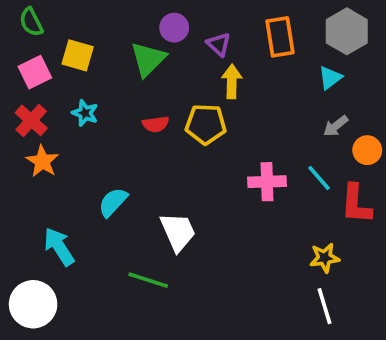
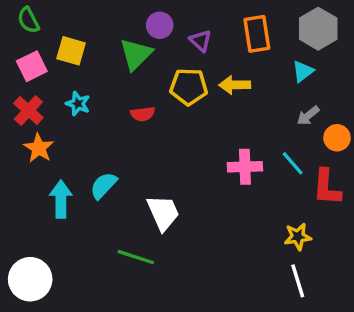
yellow arrow: (232, 81) -> (235, 85), moved, turned -92
yellow pentagon: (206, 124) -> (189, 87), moved
cyan arrow: (59, 247) -> (61, 199), moved, turned 33

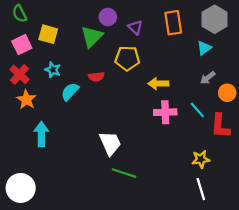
yellow arrow: (235, 85) -> (158, 84), moved
cyan semicircle: (103, 185) -> (70, 92), moved
green line: (136, 257) -> (124, 173), moved

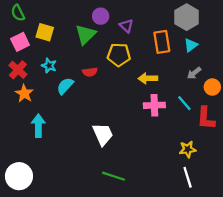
gray hexagon: (215, 19) -> (187, 17), moved
orange rectangle: (173, 23) -> (162, 42), moved
green line: (124, 173) -> (113, 176), moved

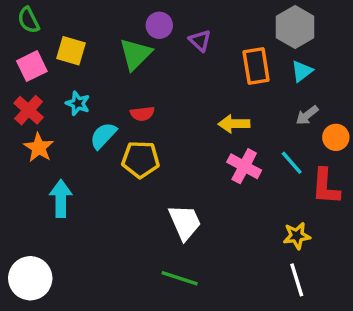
yellow pentagon: (119, 55) -> (141, 159), moved
pink cross: (154, 105) -> (244, 166), turned 30
white trapezoid: (103, 134) -> (185, 222), moved

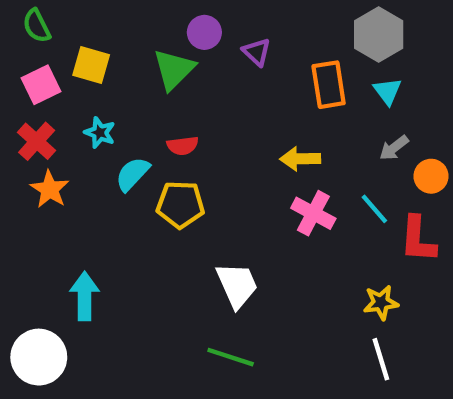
cyan triangle: (302, 71) -> (387, 91), turned -30
cyan arrow: (61, 198) -> (85, 296), moved

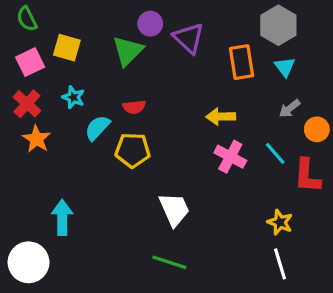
purple triangle: (257, 52) -> (189, 38), size x1.5
yellow star: (381, 303) -> (280, 222), turned 30

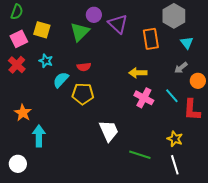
green semicircle: (27, 19) -> (17, 12), turned -133
cyan triangle: (285, 67) -> (187, 43), moved
orange star: (37, 139) -> (23, 113), moved
white circle: (29, 262) -> (18, 164), size x0.7
green line: (169, 262) -> (140, 155), moved

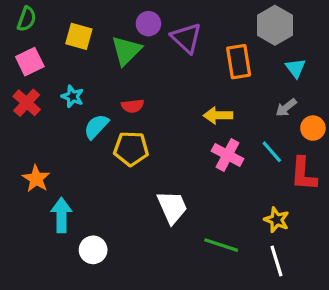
yellow square: (42, 30) -> (79, 36), moved
white circle: (18, 164) -> (93, 250), moved

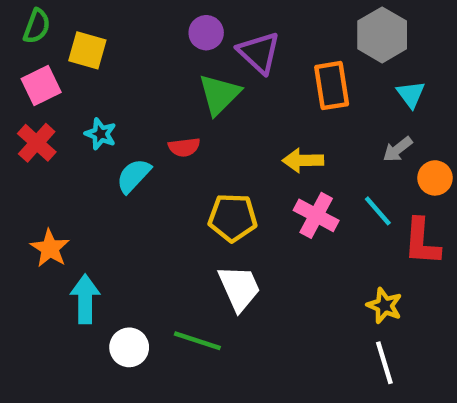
yellow square: (79, 36) -> (87, 50), moved
green triangle: (126, 51) -> (219, 94), moved
yellow pentagon: (131, 149) -> (233, 218), moved
green line: (221, 245) -> (197, 341), moved

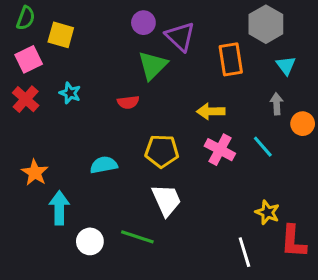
gray arrow: (398, 149) -> (277, 104), turned 125
cyan semicircle: (134, 176) -> (104, 165), moved, turned 36
red L-shape: (422, 242) -> (293, 241), moved
white line: (384, 363) -> (244, 252), moved

